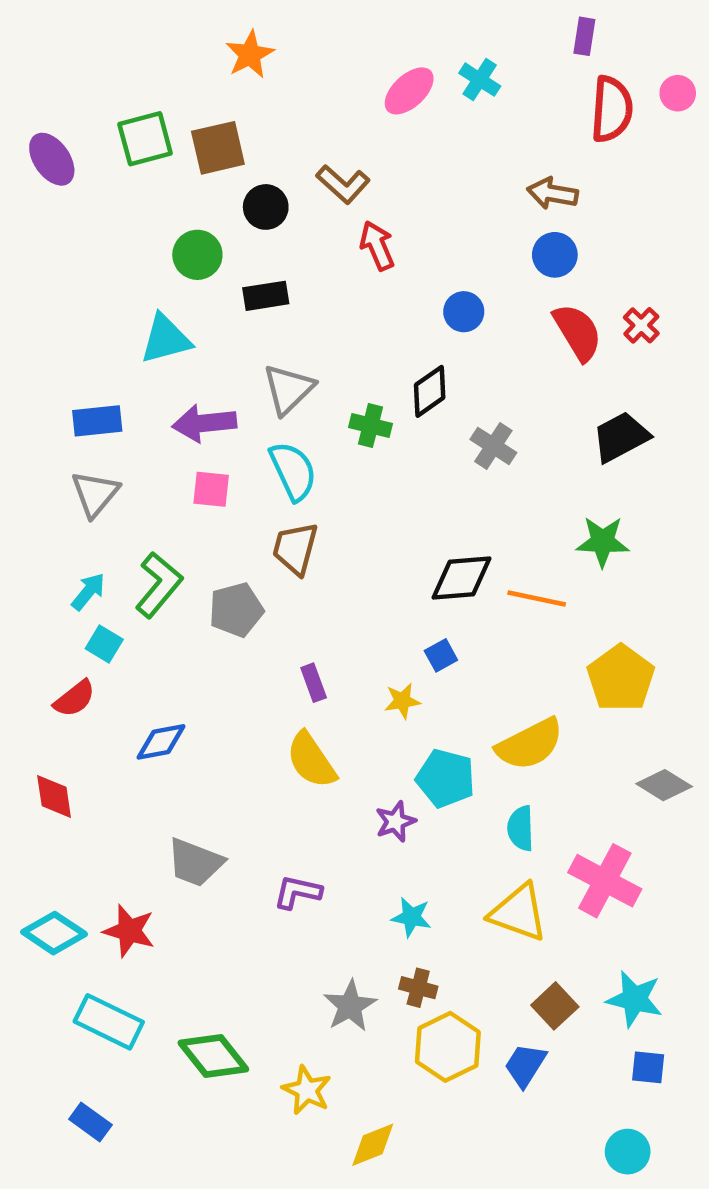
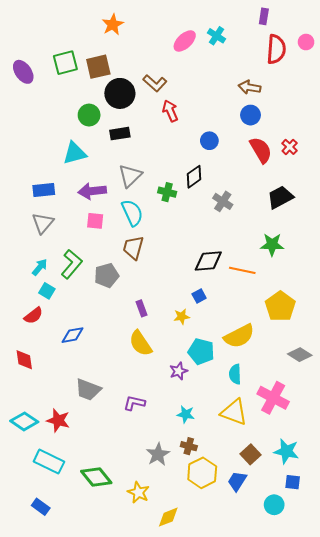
black circle: (266, 207) -> (120, 93), size x1.5
cyan circle: (628, 1152) -> (274, 505), moved

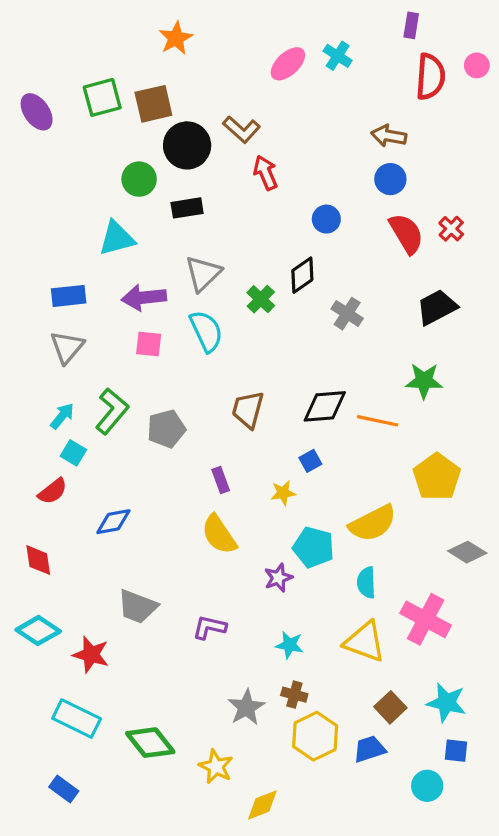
green cross: (167, 192) -> (261, 299), turned 30
brown trapezoid: (133, 248) -> (248, 410), moved
cyan diamond: (24, 421) -> (38, 631), moved
blue trapezoid: (237, 481) -> (370, 749), turned 40

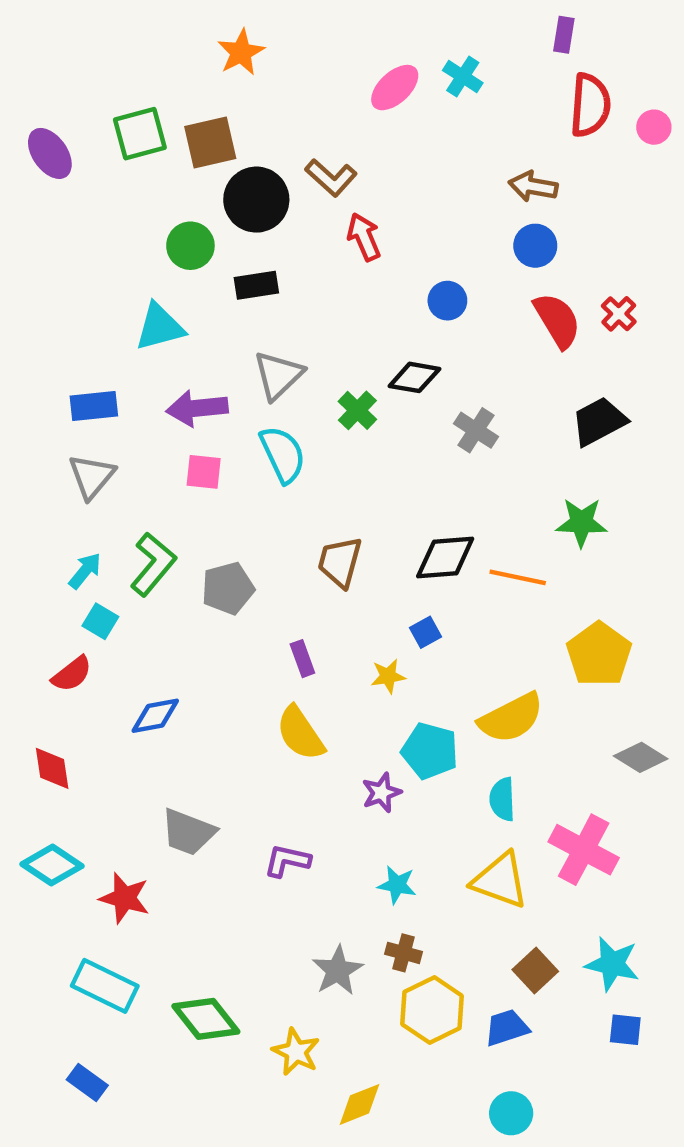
pink circle: (477, 65) -> (654, 127), moved
black diamond: (302, 275) -> (414, 377), turned 45
cyan circle: (427, 786) -> (511, 1113), moved

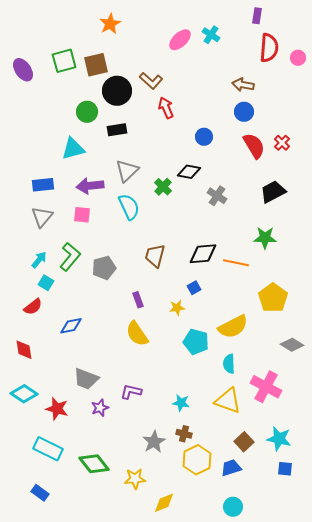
pink square: (204, 472) -> (82, 215), moved
purple star: (382, 793) -> (100, 408), moved
yellow star: (296, 1052) -> (135, 479), turned -30

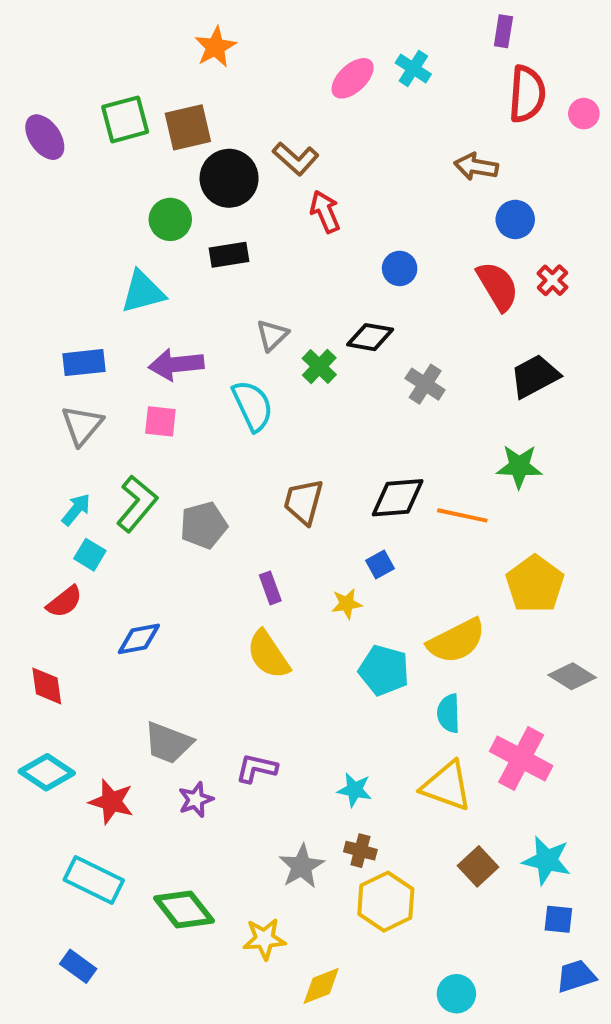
blue circle: (244, 112) -> (515, 219), moved
gray triangle: (127, 171) -> (272, 335), moved, size x0.7
blue trapezoid: (231, 468) -> (576, 976), moved

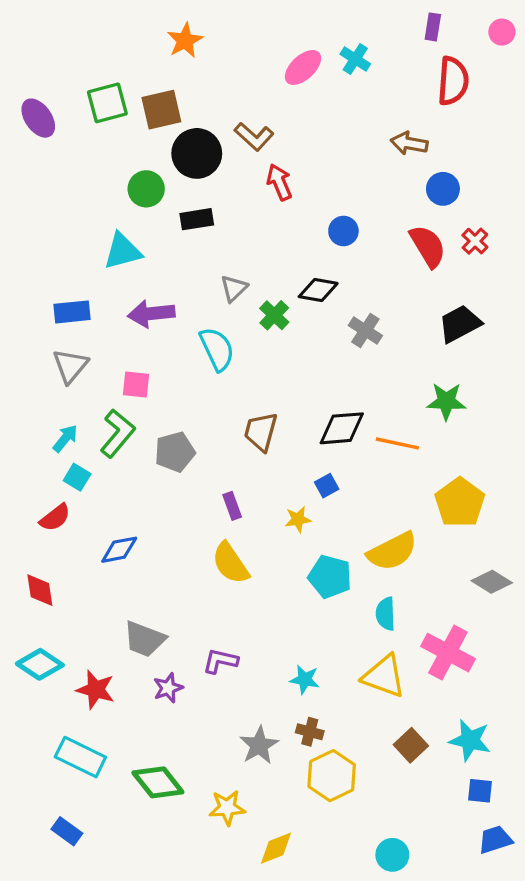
pink circle: (584, 114) -> (502, 32), moved
pink square: (160, 421) -> (136, 384), moved

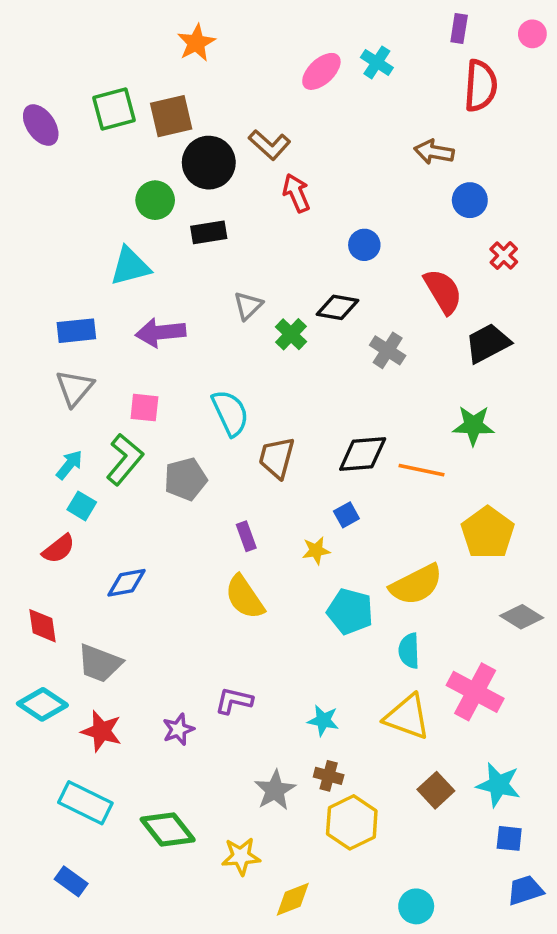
red semicircle: (428, 246) -> (443, 291), moved
cyan semicircle: (217, 349) -> (230, 413), moved
gray trapezoid: (144, 639) -> (100, 663), moved

